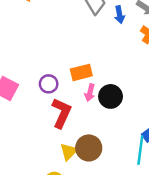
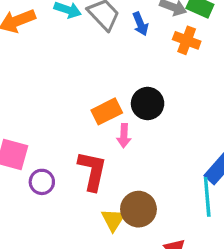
purple circle: (49, 84) -> (42, 182), moved
black circle: (111, 96) -> (148, 104), moved

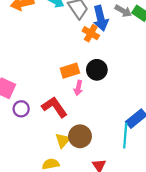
blue arrow: (140, 24) -> (101, 18), size x1.6
orange cross: (187, 40) -> (91, 33), moved
red L-shape: (92, 171) -> (54, 107), turned -56

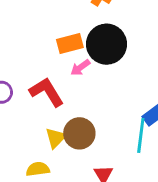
black circle: (97, 70) -> (107, 44), size x1.4
pink arrow: (78, 88) -> (80, 68), turned 40

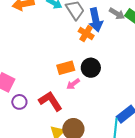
black circle: (107, 44) -> (91, 68), size x0.7

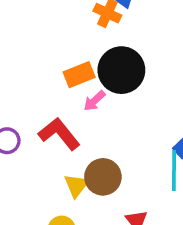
black circle: (91, 68) -> (121, 70), size x1.4

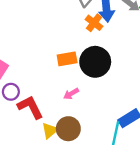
pink arrow: (94, 101) -> (71, 94), moved
red L-shape: (59, 134) -> (30, 107), moved

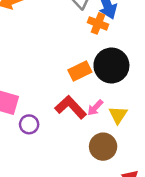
red L-shape: (30, 107) -> (71, 107), moved
yellow triangle: (50, 131) -> (118, 115), moved

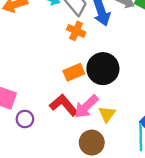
orange cross: (98, 23) -> (76, 31), moved
pink arrow: (95, 108) -> (86, 107), size x1.6

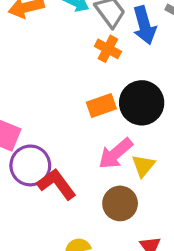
red L-shape: (64, 105) -> (57, 184), moved
purple circle: (25, 119) -> (30, 165), size x1.6

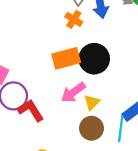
orange rectangle: (101, 105) -> (66, 58), size x1.4
brown circle: (120, 203) -> (92, 128), moved

